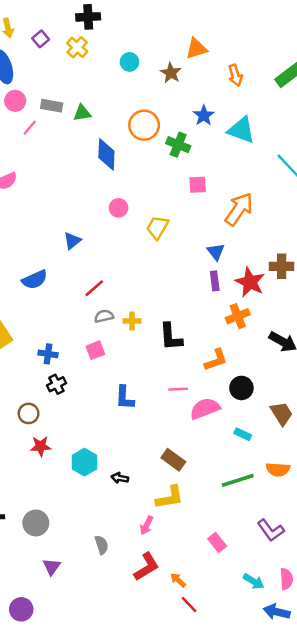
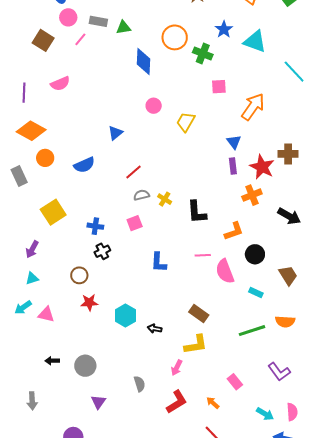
yellow cross: (132, 321) -> (165, 199), turned 32
pink semicircle: (205, 409) -> (225, 271), turned -90
orange arrow: (178, 580) -> (213, 403), moved

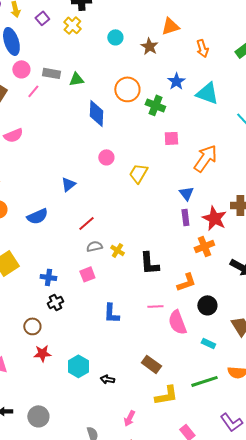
yellow L-shape: (196, 345) -> (166, 395), moved

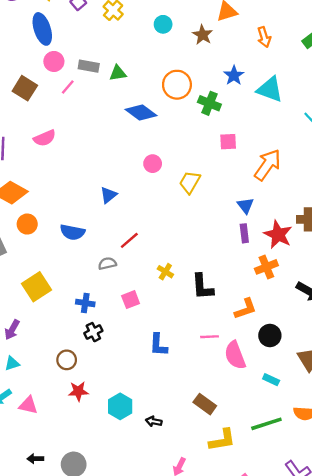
blue diamond: (96, 113) -> (141, 113), turned -56
blue semicircle: (37, 216) -> (72, 232), turned 35
gray semicircle: (94, 246) -> (107, 264), moved

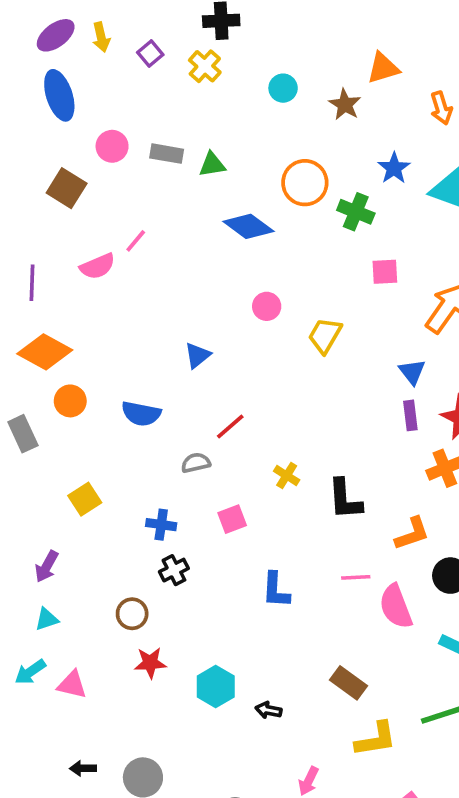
blue ellipse: (42, 29) -> (59, 95), moved
pink line: (68, 87) -> (136, 241), moved
yellow square: (36, 287) -> (85, 499), size x0.7

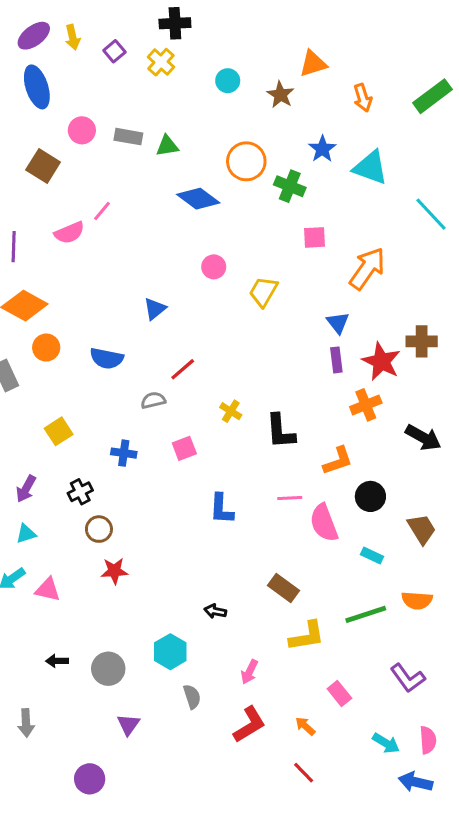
black cross: (174, 570) -> (80, 492), moved
cyan hexagon: (216, 686) -> (170, 652), moved

